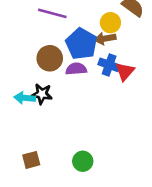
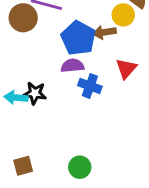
yellow circle: (110, 23) -> (123, 15), moved
brown circle: (50, 58) -> (23, 18), moved
blue cross: (109, 65) -> (90, 86), moved

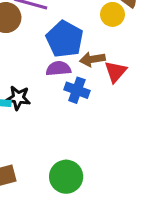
brown arrow: (104, 32) -> (92, 59), moved
green circle: (80, 167) -> (66, 177), size x1.4

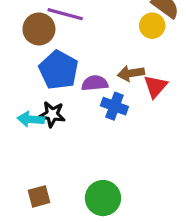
blue pentagon: (65, 39) -> (59, 70), moved

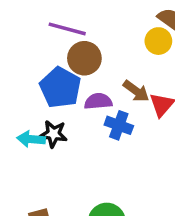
brown circle: (39, 29) -> (84, 58), moved
brown arrow: (131, 73) -> (136, 91), turned -135

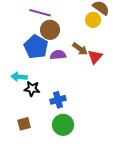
blue cross: (119, 125) -> (58, 100), moved, turned -35
black star: (53, 134) -> (32, 89), moved

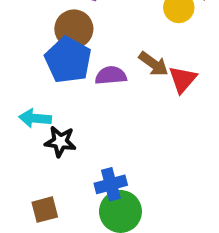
brown circle: (50, 30) -> (74, 29), moved
blue cross: (58, 100) -> (111, 184), moved

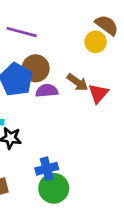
brown circle: (74, 29) -> (36, 68), moved

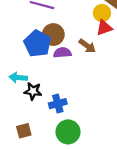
red triangle: (98, 93) -> (104, 28), moved, turned 30
blue cross: (47, 169) -> (58, 104), moved

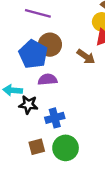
purple semicircle: (62, 53) -> (48, 79), moved
brown square: (24, 131) -> (37, 147), moved

